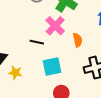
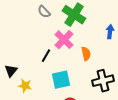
black line: (37, 42) -> (46, 56), turned -72

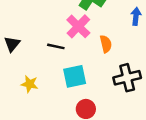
black line: (46, 56) -> (56, 46), turned 72
black triangle: (11, 71) -> (12, 44), moved

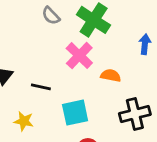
orange semicircle: (106, 44) -> (111, 76), turned -66
black line: (56, 46) -> (41, 87), moved

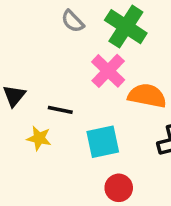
orange semicircle: (111, 76) -> (147, 96), size x1.5
yellow star: (24, 121) -> (39, 138), moved

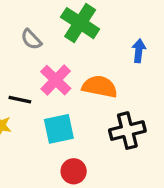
gray semicircle: (73, 21) -> (31, 39), moved
pink cross: (108, 71) -> (56, 80), moved

